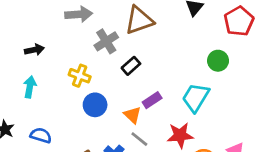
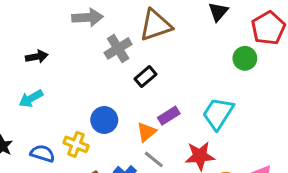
green circle: (218, 61) -> (245, 58), moved
yellow cross: (80, 76) -> (76, 144), moved
cyan arrow: (30, 87) -> (31, 99), turned -130
orange triangle: (132, 115) -> (146, 132), turned 36

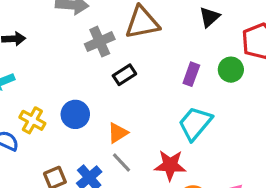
purple rectangle: (169, 116) -> (191, 74), moved, turned -45
yellow cross: (76, 144) -> (32, 120), moved

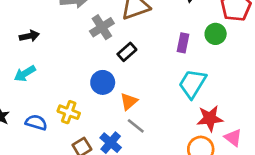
blue circle: (75, 114) -> (103, 82), moved
yellow cross: (32, 120) -> (69, 112), moved
red star: (170, 165) -> (210, 118), moved

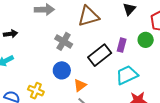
gray cross: (102, 27) -> (64, 41), moved, turned -30
black rectangle: (127, 52) -> (100, 55), moved, size x1.6
cyan trapezoid: (192, 84) -> (127, 75), turned 30

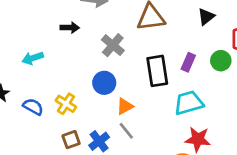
black arrow: (11, 34) -> (70, 28), moved
black rectangle: (100, 55) -> (157, 71), turned -70

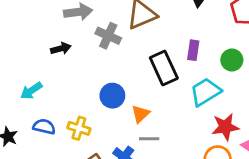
gray cross: (113, 45) -> (108, 36), moved
green circle: (221, 61) -> (232, 60), moved
blue semicircle: (33, 107) -> (44, 127), moved
gray line: (126, 131) -> (149, 139), turned -36

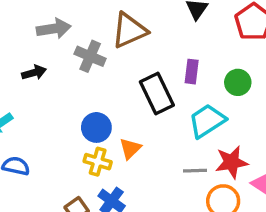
yellow cross: (79, 128) -> (98, 162), moved
gray line: (149, 139) -> (195, 171), moved

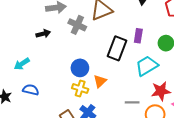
black rectangle: (157, 93) -> (117, 48), turned 45
gray line: (195, 171) -> (132, 102), moved

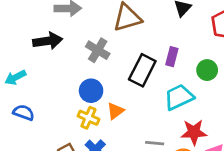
gray cross: (77, 25) -> (98, 50), moved
black arrow: (43, 34) -> (48, 41), size x1.5

